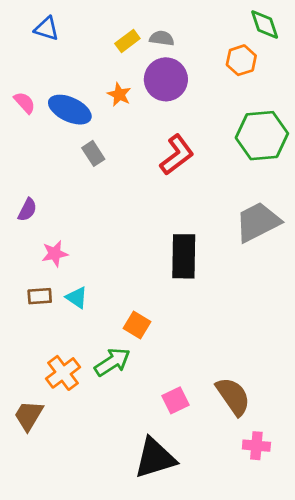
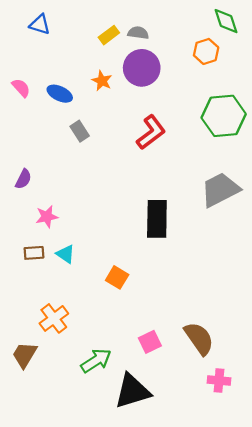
blue ellipse: (70, 110) -> (60, 94), size x0.7
green arrow: (112, 362) -> (96, 361), moved

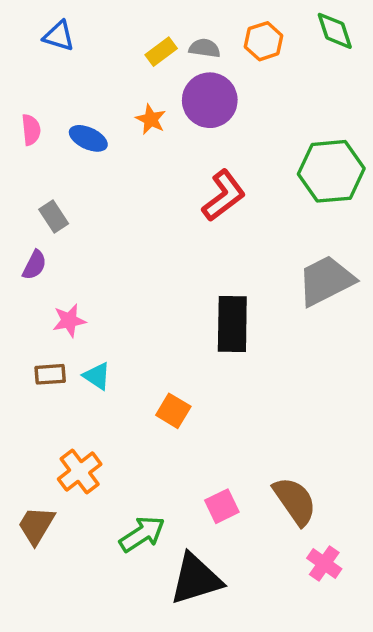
orange hexagon: (206, 51) -> (264, 41), moved
pink semicircle: (21, 88) -> (31, 130), turned 36
gray rectangle: (80, 131) -> (54, 216), moved
pink cross: (219, 381) -> (324, 563), turned 30

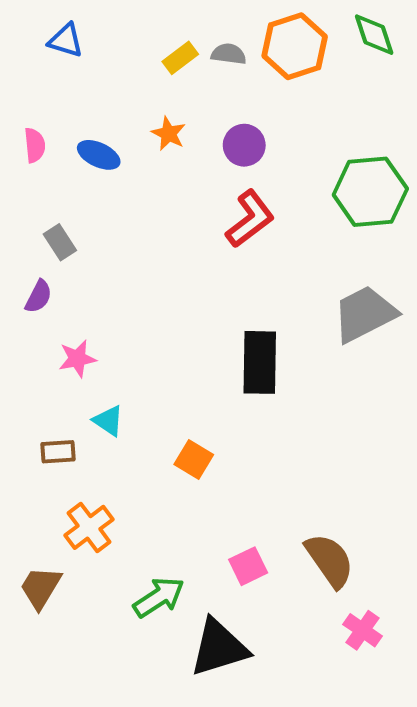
orange hexagon: (264, 41) -> (295, 46), size x1.5
purple circle: (210, 100) -> (244, 145), moved, size x0.7
brown rectangle: (50, 374) -> (58, 452), moved

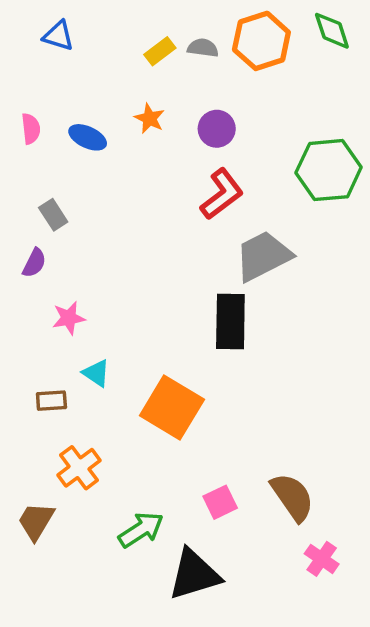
gray trapezoid: (364, 314) -> (263, 256), moved
orange square: (194, 459) -> (172, 408), size x1.8

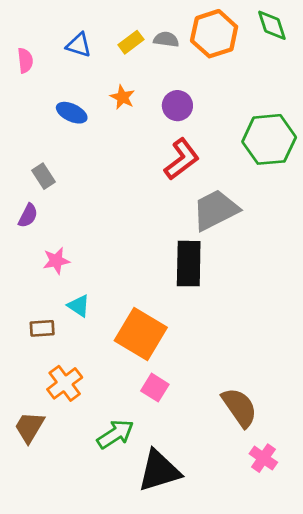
blue triangle: (58, 36) -> (79, 45), moved
pink semicircle: (31, 129) -> (25, 61), moved
pink square: (220, 502) -> (155, 388), moved, turned -32

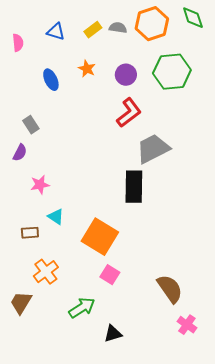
blue ellipse: (72, 113) -> (51, 80), turned 40
green hexagon: (269, 139) -> (172, 72), moved
black triangle: (159, 471) -> (113, 334), size x0.6

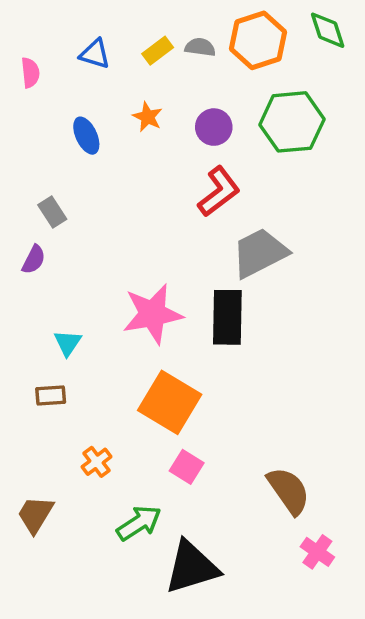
pink star: (40, 185) -> (153, 314), moved, size x1.8
cyan triangle: (56, 217) -> (68, 343), moved, turned 30
orange cross: (46, 272) -> (97, 462), moved, size x0.7
black triangle: (113, 334) -> (192, 567), size x1.8

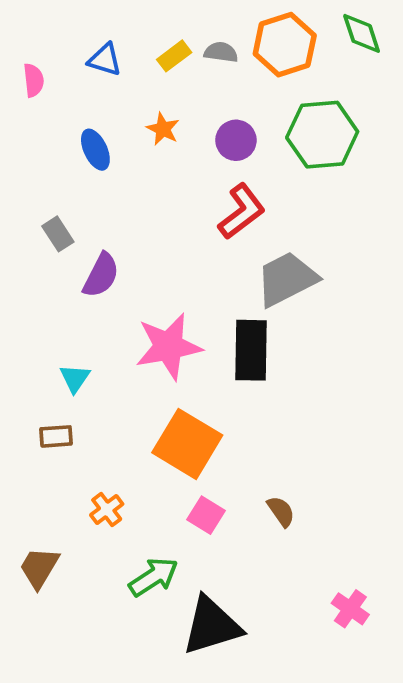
purple semicircle: (34, 260) -> (101, 275), moved, size x1.4
brown semicircle: (289, 491) -> (281, 511), moved, size x0.6

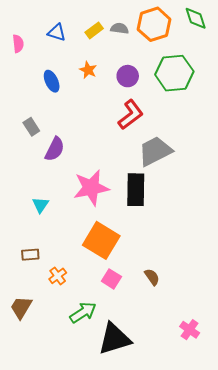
brown rectangle: (56, 436) -> (30, 255), moved

